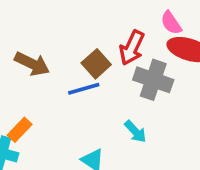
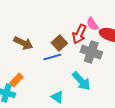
pink semicircle: (171, 23) -> (92, 24), moved
cyan arrow: (135, 132) -> (81, 81), size x1.5

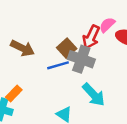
pink semicircle: (92, 24) -> (107, 25), turned 80
gray cross: (91, 52) -> (81, 59), moved

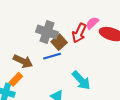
brown arrow: (22, 48) -> (23, 61), moved
gray cross: (81, 59) -> (47, 32), moved

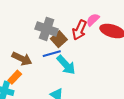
cyan arrow: (81, 80) -> (66, 65), moved

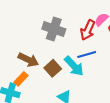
brown square: (59, 39) -> (53, 68), moved
blue line: (52, 54) -> (87, 54), moved

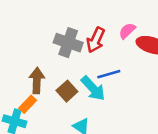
red arrow: (88, 30) -> (96, 40), moved
brown arrow: (28, 60) -> (37, 81), turned -114

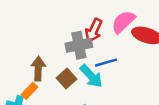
pink semicircle: (127, 31) -> (123, 22), size x1.5
gray cross: (68, 43) -> (79, 45), moved, turned -30

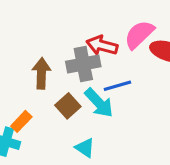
red arrow: (94, 30) -> (102, 45), turned 80
brown arrow: (38, 69) -> (41, 73), moved

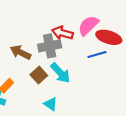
brown arrow: (41, 73) -> (20, 52), turned -66
blue line: (117, 86) -> (97, 55), moved

